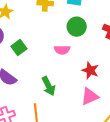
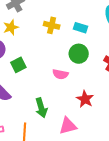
pink triangle: (90, 96) -> (68, 126), moved

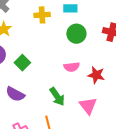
pink semicircle: (60, 74) -> (72, 67), moved
pink triangle: (68, 126) -> (88, 106), turned -36

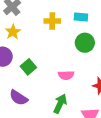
pink semicircle: (72, 67) -> (66, 75), moved
green arrow: (57, 97) -> (60, 104), turned -126

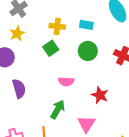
green square: (28, 67) -> (51, 48), moved
purple semicircle: (19, 98) -> (19, 89), moved, turned -144

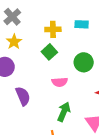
green circle: (88, 51) -> (84, 62), moved
pink semicircle: (66, 82) -> (60, 82), moved

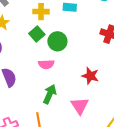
green circle: (84, 62) -> (57, 41), moved

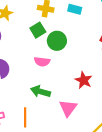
green arrow: (50, 94) -> (40, 92), turned -108

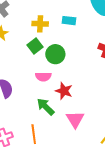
red star: (84, 80) -> (64, 91), moved
green arrow: (40, 92) -> (46, 107), turned 36

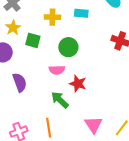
green square: (35, 46) -> (33, 40), moved, turned -35
pink triangle: (75, 119) -> (93, 125), moved

